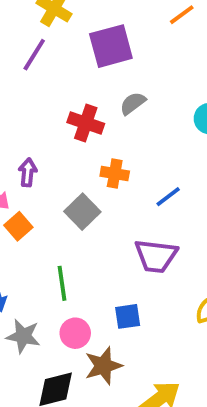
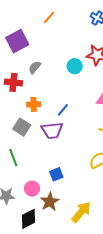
purple trapezoid: (156, 256) -> (52, 130), moved
green line: (62, 283) -> (13, 158), moved

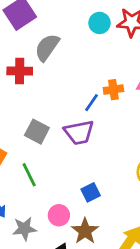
cyan circle: (75, 66) -> (100, 23), moved
gray semicircle: (35, 67) -> (47, 47), size x1.5
orange cross: (34, 104) -> (113, 90), moved

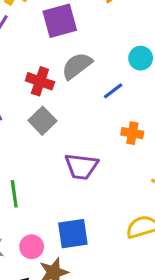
blue line: (92, 103) -> (113, 91), moved
gray square: (37, 132) -> (42, 121), moved
blue square: (91, 192) -> (73, 234), size x1.5

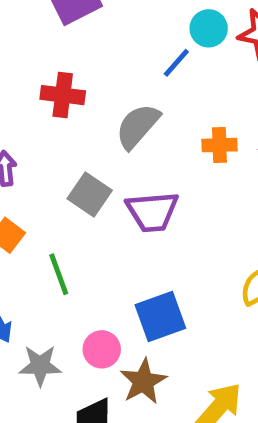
gray semicircle: (77, 66) -> (138, 126), moved
blue line: (113, 91) -> (176, 63), moved
gray square: (42, 121) -> (90, 194), moved

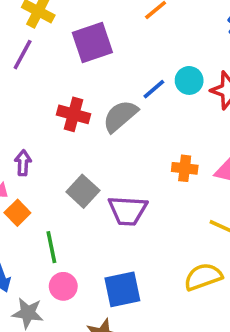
blue line: (176, 63) -> (154, 89), moved
gray semicircle: (138, 126) -> (120, 116), moved
pink circle: (102, 349) -> (63, 286), moved

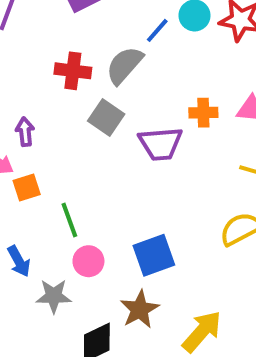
gray square: (83, 191) -> (106, 118), moved
purple trapezoid: (128, 211) -> (161, 144), moved
orange square: (17, 213) -> (27, 187), turned 35

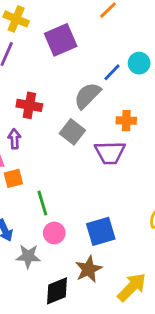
red cross: (73, 71) -> (29, 105), moved
orange cross: (203, 113) -> (126, 121), moved

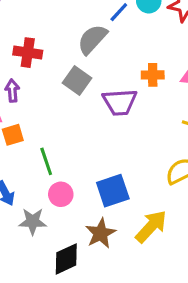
orange cross: (126, 121) -> (153, 75), moved
yellow arrow: (132, 287) -> (151, 226), moved

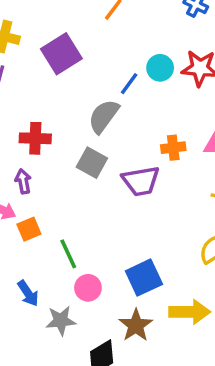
yellow arrow: (151, 226) -> (190, 312), turned 54

